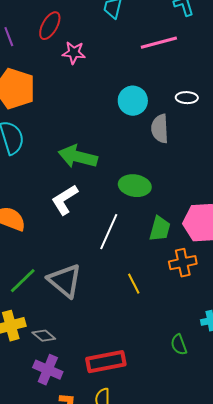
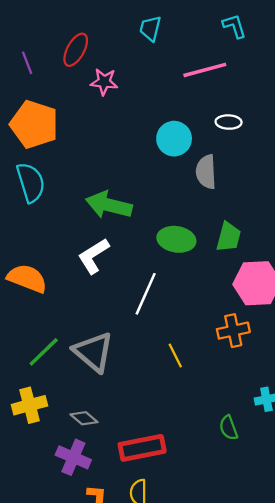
white ellipse: (187, 98) -> (229, 122), moved
green trapezoid: (160, 229) -> (229, 237), moved
gray diamond: (44, 336) -> (84, 418), moved

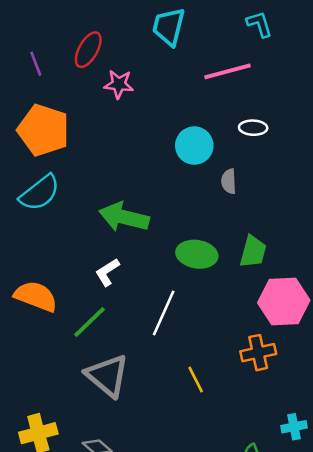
cyan trapezoid: (150, 28) -> (169, 27), size x1.4
gray semicircle: (206, 172) -> (229, 181), size x0.7
cyan semicircle: (31, 182) -> (40, 193), turned 69
white L-shape: (93, 256) -> (107, 272), size x0.7
green line: (44, 352) -> (89, 322), moved

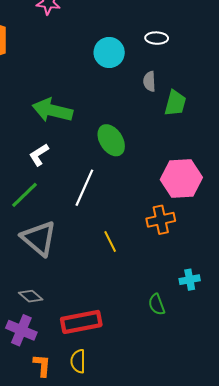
gray semicircle: (229, 181) -> (149, 81), moved
green trapezoid: (253, 252) -> (175, 103), moved
green ellipse: (197, 254) -> (111, 140), turned 48

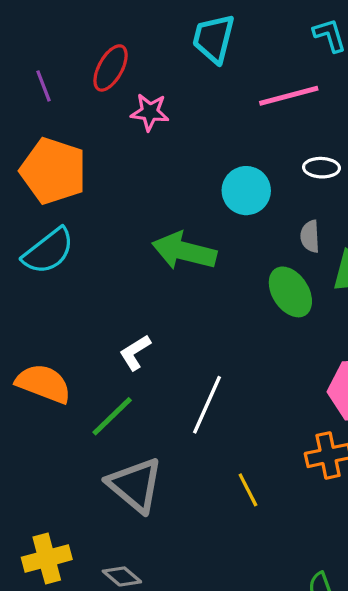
green arrow: (52, 110) -> (184, 251), moved
green ellipse: (111, 140) -> (290, 292), moved

